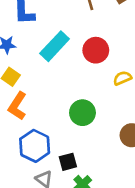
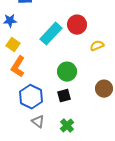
cyan rectangle: (55, 46) -> (51, 34), moved
black square: (68, 162) -> (64, 96), moved

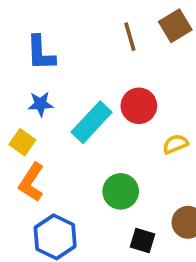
blue star: (10, 21) -> (41, 104), moved
black square: (64, 96) -> (143, 241), moved, turned 32

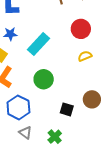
red circle: (139, 106) -> (81, 29), moved
green circle: (121, 191) -> (44, 79), moved

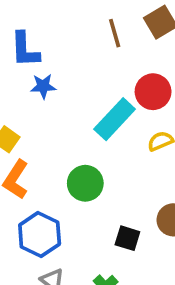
blue star: (10, 34) -> (43, 86), moved
cyan rectangle: (39, 44) -> (115, 119), moved

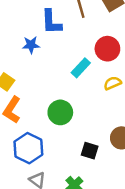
blue L-shape: (25, 50) -> (51, 22), moved
cyan rectangle: (115, 119) -> (81, 68), size x0.7

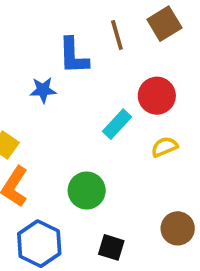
black square: (90, 151) -> (111, 247), moved

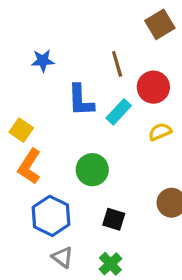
brown line: (117, 35) -> (117, 64), moved
blue L-shape: (73, 56) -> (81, 100), moved
blue star: (43, 90) -> (43, 61), moved

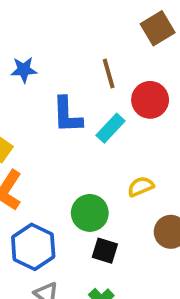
yellow semicircle: (160, 132) -> (141, 187), moved
green circle: (92, 170) -> (90, 213), moved

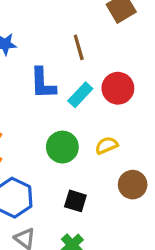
red circle: (150, 100) -> (118, 88), moved
green circle: (90, 213) -> (62, 147), moved

